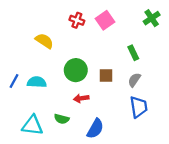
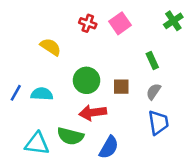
red arrow: (81, 98) -> (93, 113), size x1.5
green semicircle: (62, 119) -> (70, 136), size x1.5

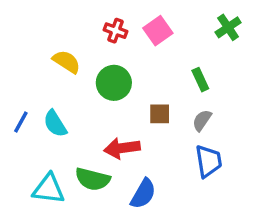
green circle: (87, 80) -> (114, 83), moved
cyan semicircle: (42, 94) -> (55, 124), turned -125

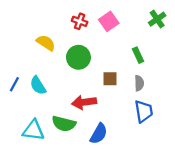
gray semicircle: (202, 120) -> (139, 83), turned 144

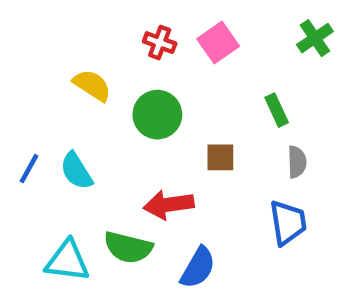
gray semicircle: (139, 83) -> (297, 162), moved

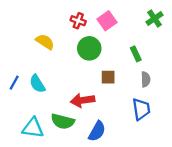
green circle: (157, 115) -> (89, 48), moved

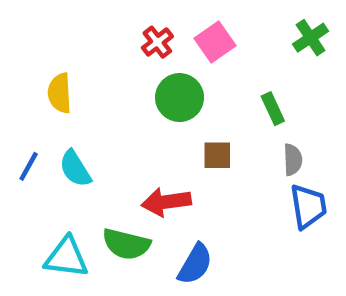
red cross: (78, 21) -> (157, 42), turned 32
yellow semicircle: (45, 42) -> (60, 93), moved, turned -126
blue trapezoid: (141, 109) -> (308, 206), moved

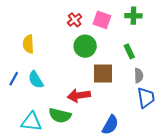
green cross: (311, 38) -> (133, 16), moved, turned 35
pink square: (215, 42) -> (102, 20), turned -36
brown square: (217, 155) -> (103, 73), size x1.5
blue semicircle: (195, 264) -> (110, 125), moved

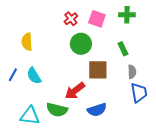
red arrow: (79, 95) -> (75, 91), turned -30
blue semicircle: (110, 125) -> (97, 110), moved, turned 42

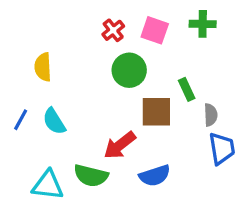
green rectangle: (123, 49) -> (187, 89), moved

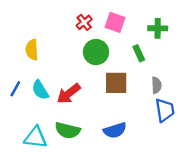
green cross: (203, 24) -> (158, 28), moved
green rectangle: (187, 89) -> (139, 53), moved
red arrow: (120, 145) -> (69, 94), moved

